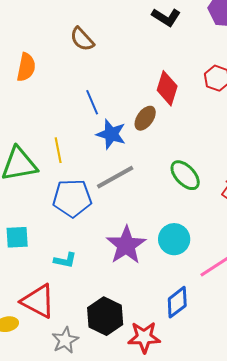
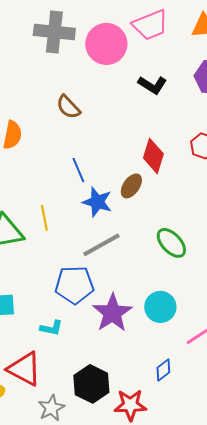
blue pentagon: (72, 198) -> (74, 285), moved
blue diamond: (177, 302) -> (163, 370), size x0.7

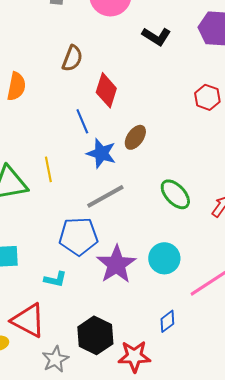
brown semicircle: (68, 107) -> (72, 58), turned -116
red diamond: (153, 156) -> (106, 90), moved

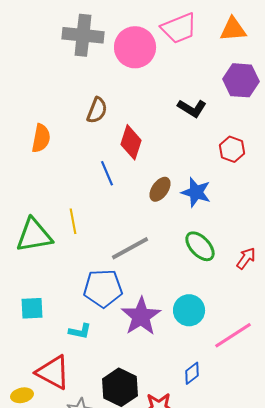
black L-shape: (156, 36) -> (192, 108), moved
blue star: (101, 153) -> (196, 192), moved

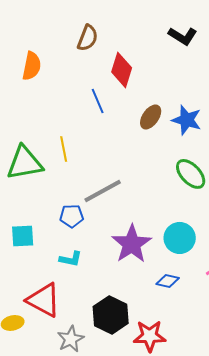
gray line: (130, 248) -> (103, 191), moved
blue pentagon: (103, 288) -> (72, 216), moved, size x0.6
blue diamond: (192, 373) -> (168, 281), moved, turned 50

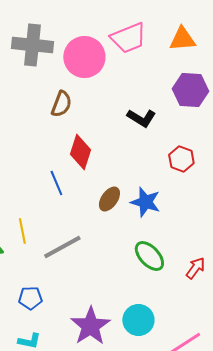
brown semicircle: (88, 38) -> (61, 104), moved
gray line: (103, 191) -> (62, 247), moved

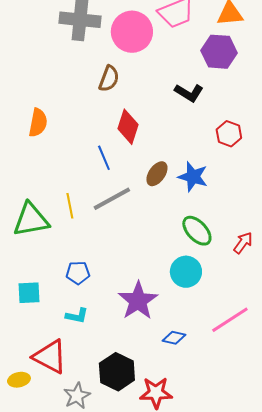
purple hexagon: (190, 90) -> (219, 52), moved
gray line: (62, 247) -> (112, 199), moved
cyan circle: (138, 320) -> (186, 272), moved

